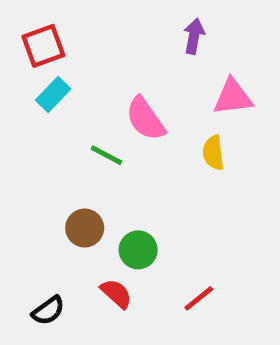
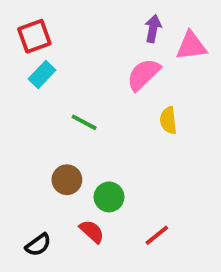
pink triangle: (233, 97) -> (191, 46), moved
pink semicircle: (145, 119) -> (143, 75), moved, turned 81

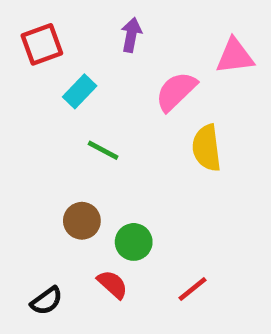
purple arrow: (153, 29) -> (131, 35), moved
cyan rectangle: (42, 75) -> (80, 91), moved
yellow semicircle: (168, 120) -> (207, 148), size x1.4

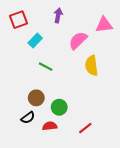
red semicircle: (112, 284) -> (50, 126), turned -48
black semicircle: (47, 301) -> (28, 118), moved

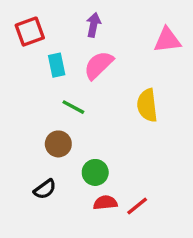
cyan rectangle: (35, 40) -> (57, 65), turned -56
pink semicircle: (78, 40) -> (99, 65), moved
brown circle: (36, 98) -> (58, 144), moved
red semicircle: (50, 126) -> (105, 203), moved

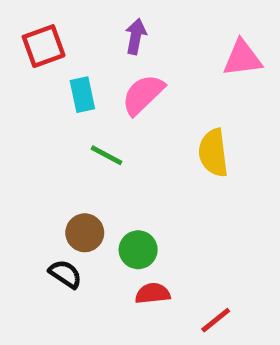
brown circle: (58, 144) -> (85, 233), moved
black semicircle: (45, 189) -> (65, 274), turned -110
red line: (137, 206) -> (216, 320), moved

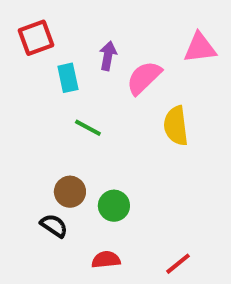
purple arrow: (136, 36) -> (108, 56), moved
pink semicircle: (143, 95) -> (144, 78), moved
red semicircle: (153, 293) -> (106, 260), moved

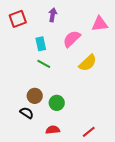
purple arrow: (108, 56) -> (53, 15), moved
cyan rectangle: (68, 78) -> (41, 44), moved
yellow semicircle: (176, 126) -> (88, 63), turned -126

